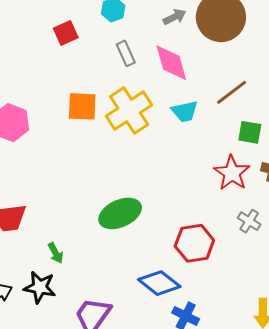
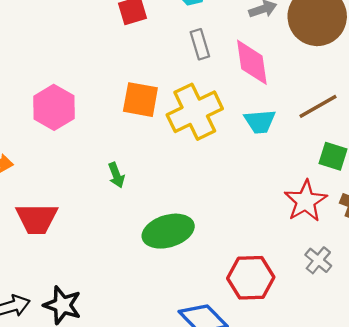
green arrow: (56, 253) -> (116, 175), moved

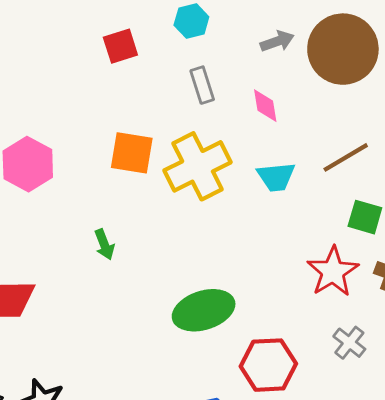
pink diamond: (252, 62) -> (265, 106), size x0.6
green ellipse: (168, 231) -> (204, 310), moved

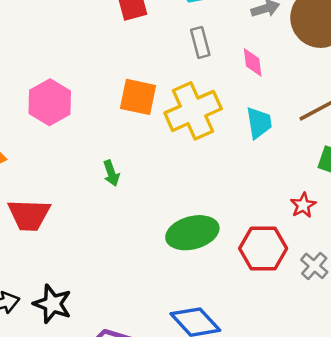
cyan trapezoid: (276, 177) -> (259, 123), turned -96
red star: (333, 272) -> (303, 205), size x0.6
red hexagon: (268, 365) -> (263, 248), moved

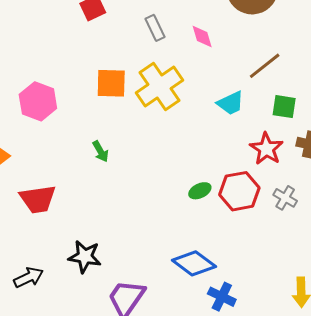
cyan trapezoid: (259, 123) -> (231, 103), moved, turned 84
red star: (303, 205) -> (266, 149), size x1.5
green ellipse: (192, 233) -> (200, 191), moved, size x0.5
black star: (52, 304) -> (85, 257), moved

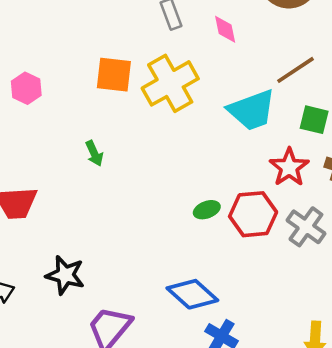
pink hexagon: (38, 101) -> (26, 88), size x0.7
cyan trapezoid: (231, 103) -> (252, 110), size x1.5
gray cross: (285, 198) -> (306, 227), size x1.4

